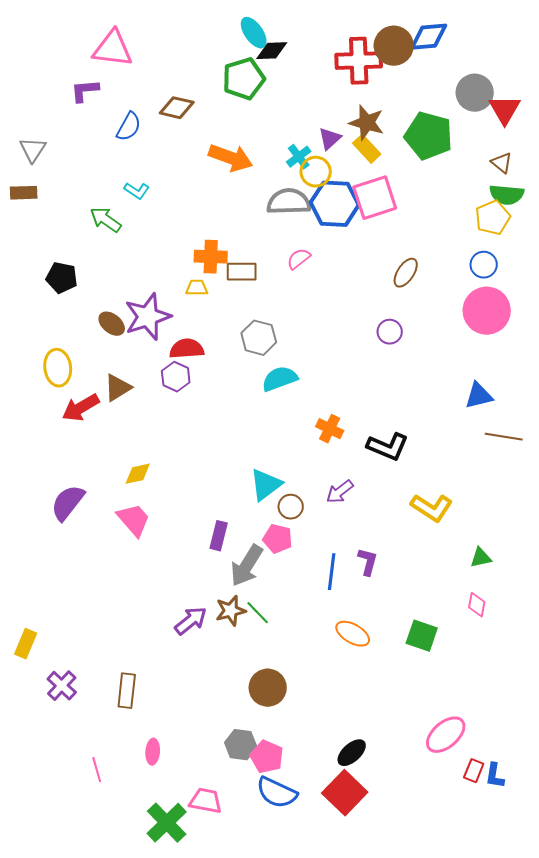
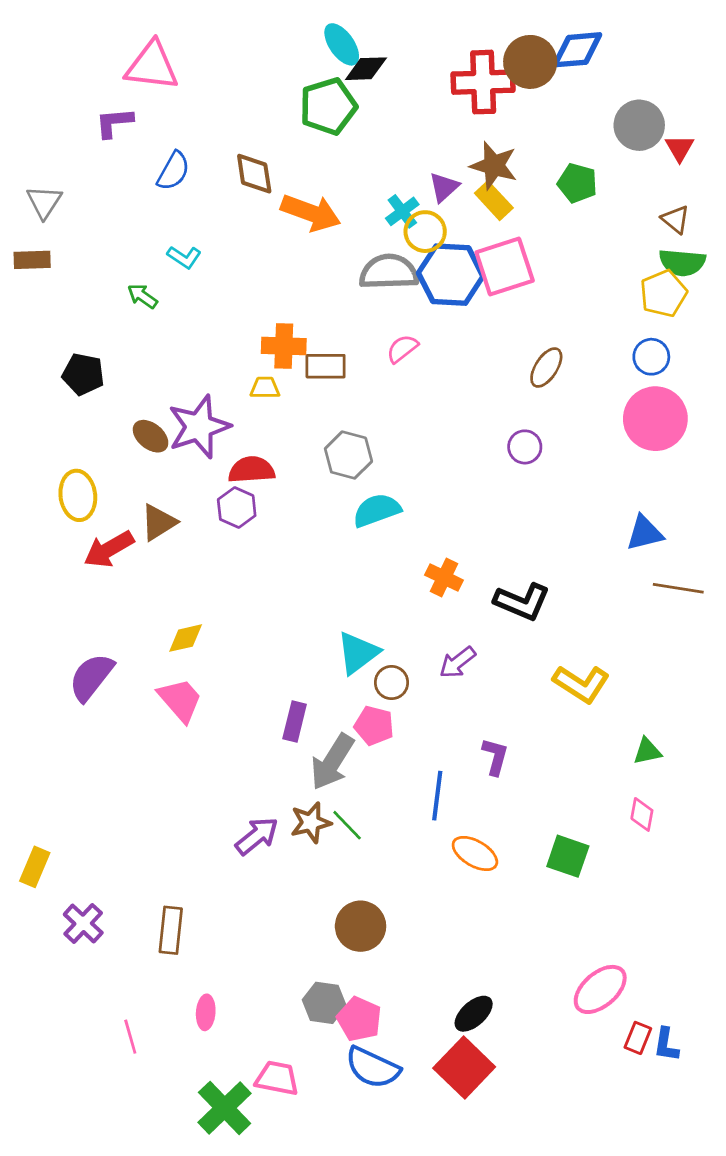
brown diamond: (177, 108) -> (254, 174), moved, turned 68
red triangle: (505, 110) -> (680, 148), size x0.7
green pentagon: (429, 136) -> (577, 183), size x0.6
green arrow: (106, 220) -> (142, 296), size x0.7
blue line: (332, 572) -> (437, 796), moved

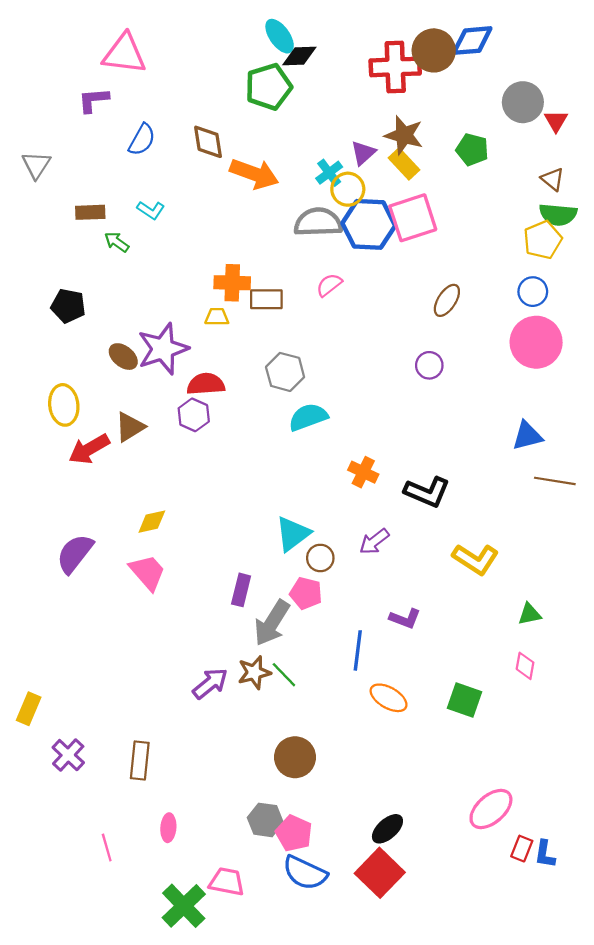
brown rectangle: (32, 260) -> (90, 212), moved
purple L-shape: (495, 757) -> (405, 619), turned 96

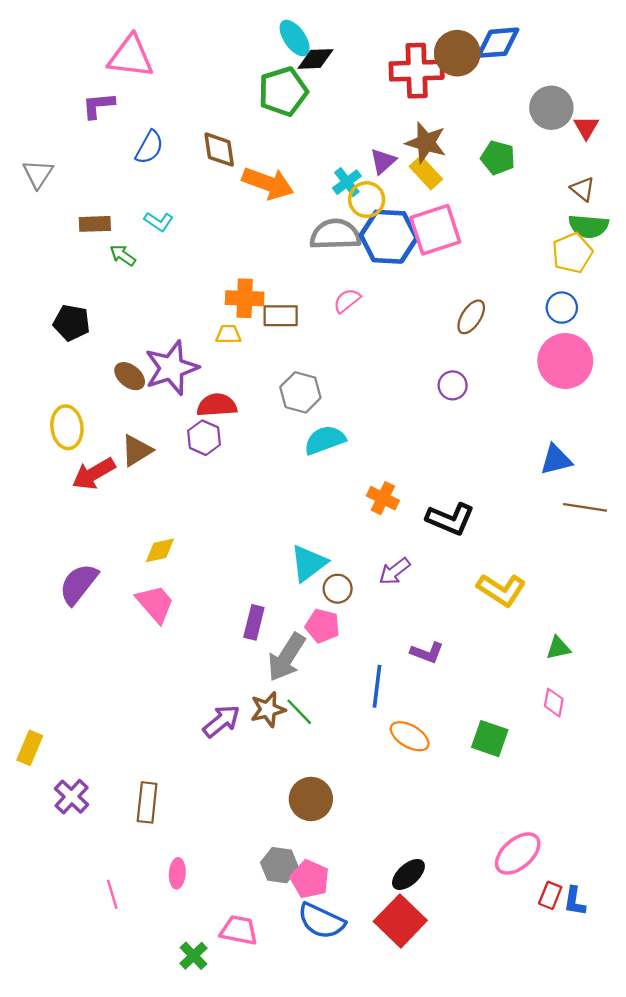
green cross: (184, 906) -> (194, 956), size x0.6

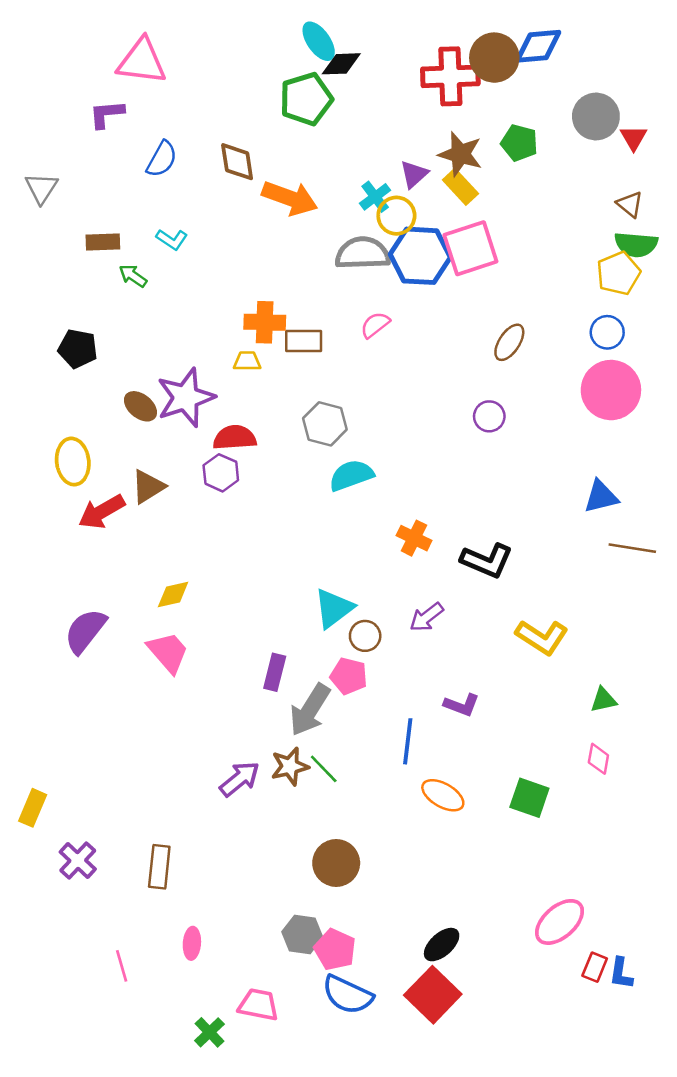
green pentagon: (498, 158) -> (519, 143), moved

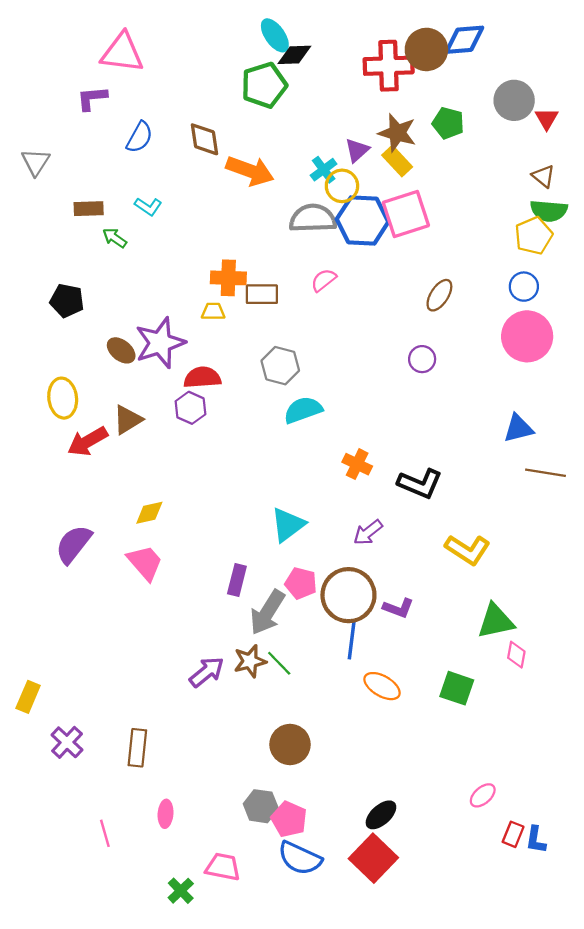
brown circle: (365, 636) -> (348, 595), moved, size x2.0
green triangle: (603, 700) -> (496, 621), moved, size x1.6
pink ellipse: (560, 922) -> (483, 795), size x0.6

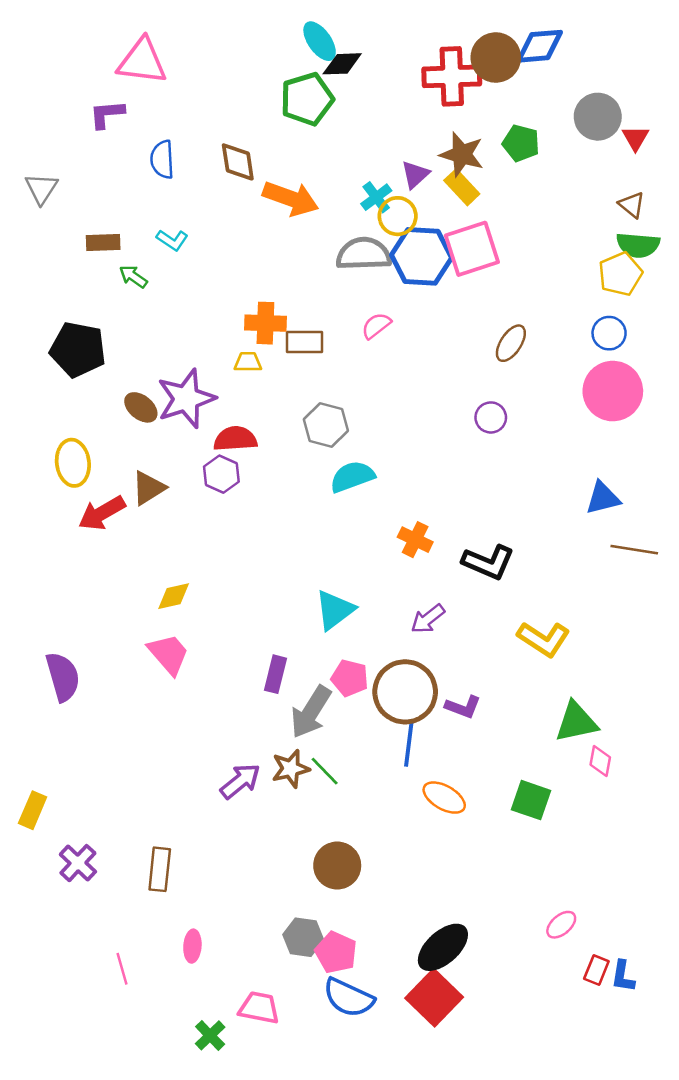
blue semicircle: (140, 137) -> (162, 159), turned 148
black pentagon: (67, 301) -> (78, 349), size x1.4
purple semicircle: (73, 544) -> (63, 677), moved, turned 126
black ellipse: (381, 815) -> (443, 947), size x1.4

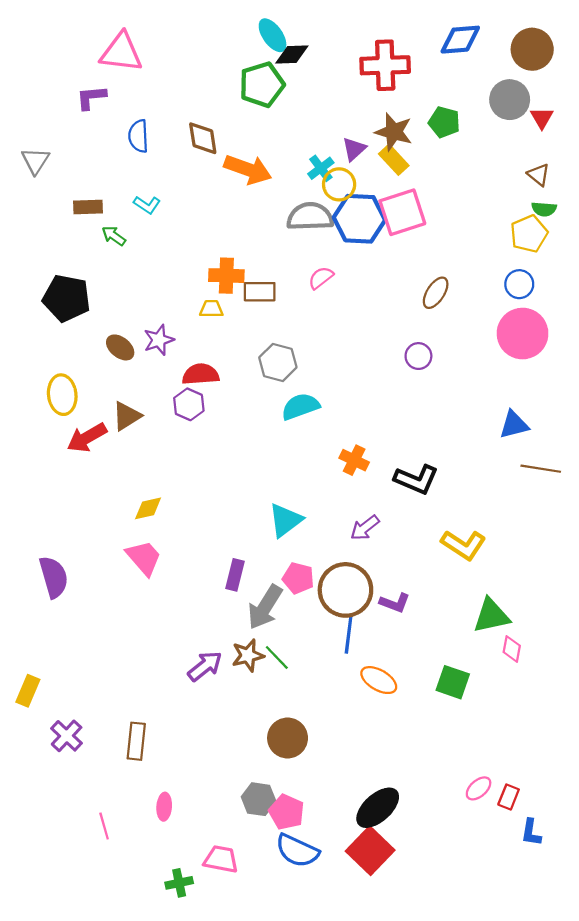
brown circle: (496, 58) -> (532, 49), moved
green semicircle: (638, 245) -> (544, 209), size x0.7
purple star: (186, 399) -> (159, 340), size x0.6
red rectangle: (596, 970) -> (509, 797), moved
green cross: (210, 1035) -> (179, 883), turned 32

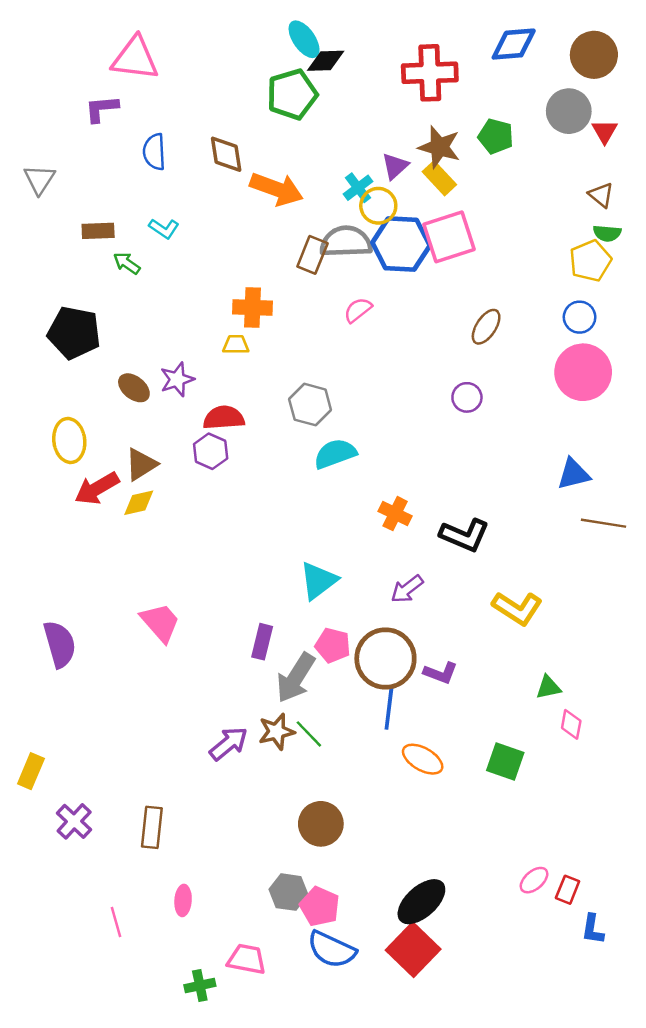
brown rectangle: (260, 292) -> (312, 255), moved, turned -68
yellow diamond: (148, 508) -> (139, 503), moved
green triangle: (491, 616) -> (548, 687), size x0.6

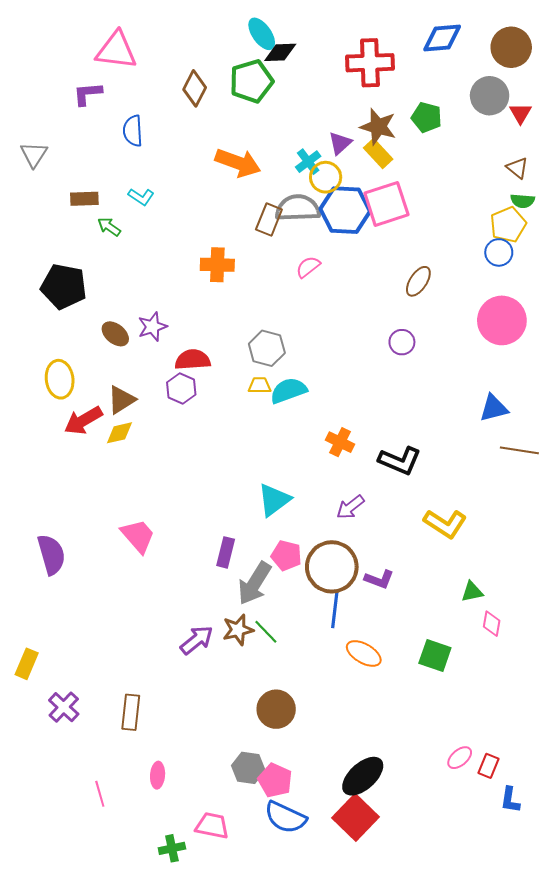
brown diamond: (226, 154) -> (195, 88), moved, turned 36
blue circle: (580, 317) -> (499, 252), moved
yellow trapezoid: (236, 345) -> (260, 385), moved

